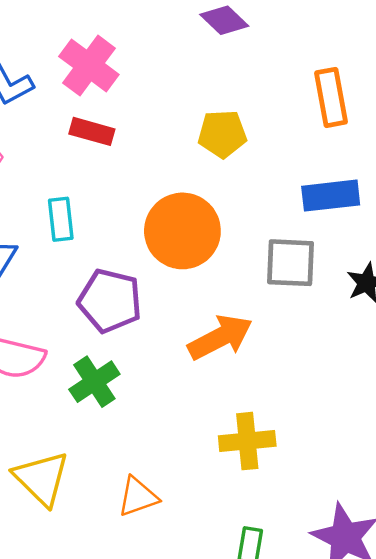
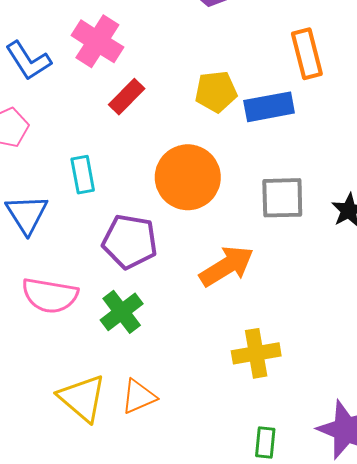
red rectangle: (92, 131) -> (127, 97), moved, turned -57
blue rectangle: (331, 196) -> (269, 107), moved
orange triangle: (138, 497) -> (139, 397), moved

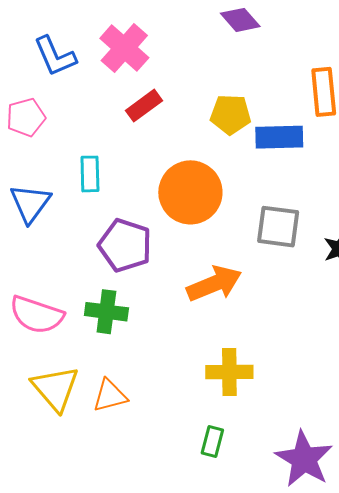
pink semicircle: (50, 295) -> (37, 315), moved
green cross: (122, 312) -> (106, 312), turned 36
green rectangle: (265, 442) -> (212, 442), moved

